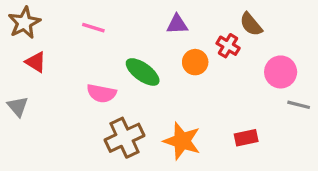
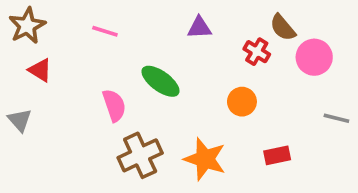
orange circle: (195, 62) -> (242, 102), moved
pink circle: (281, 72) -> (314, 57), moved
pink semicircle: (101, 93) -> (114, 105), turned -120

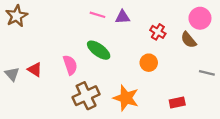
brown semicircle: (283, 28) -> (189, 40), moved
pink line: (105, 31) -> (97, 15), moved
pink circle: (314, 57) -> (200, 18), moved
red triangle: (40, 70) -> (35, 69), moved
red rectangle: (277, 155) -> (177, 103), moved

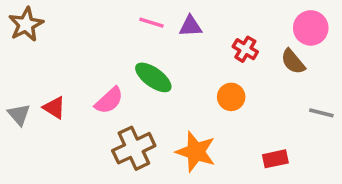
pink semicircle: (70, 65) -> (109, 100), turned 66

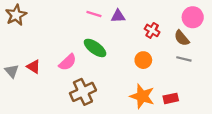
gray line: (321, 113) -> (184, 59), moved
orange star: (196, 152) -> (142, 96), moved

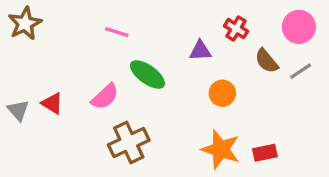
pink line: (94, 14) -> (117, 32), moved
purple triangle: (118, 16) -> (200, 51), moved
red cross: (152, 30) -> (236, 29), moved
brown semicircle: (182, 38) -> (267, 61), moved
gray line: (184, 59) -> (301, 71), moved, turned -48

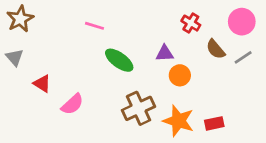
purple triangle: (200, 51) -> (165, 53), moved
pink semicircle: (105, 97) -> (72, 104), moved
gray triangle: (18, 110) -> (15, 57), moved
brown cross: (129, 143) -> (139, 108), moved

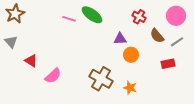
green ellipse: (119, 60) -> (92, 15), moved
brown cross: (139, 108) -> (101, 79), turned -35
orange star: (178, 121) -> (130, 88), size x0.6
red rectangle: (214, 123) -> (168, 64), moved

